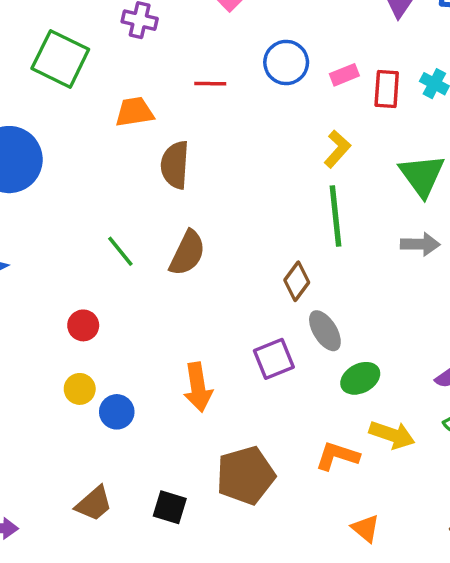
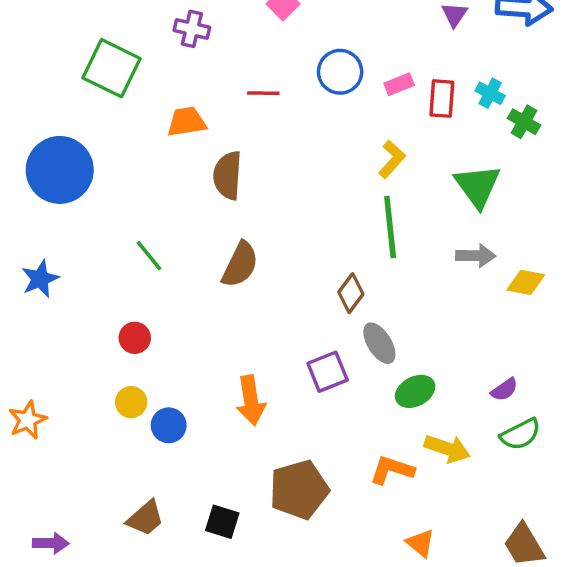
green line: (120, 251) -> (149, 256), moved

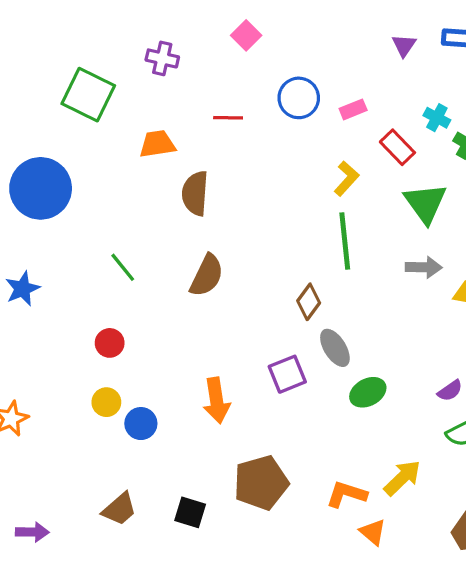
red rectangle: (442, 99) -> (397, 147), moved, turned -48
yellow arrow: (447, 449) -> (402, 478), moved, turned -63
orange L-shape: (392, 470) -> (346, 494), moved

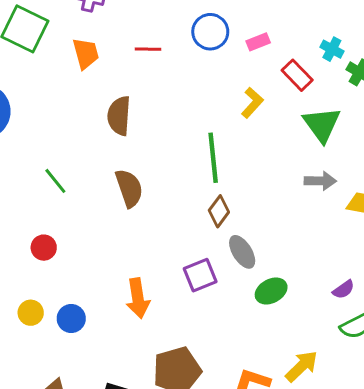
orange trapezoid: (157, 144) -> (86, 53), moved, turned 84
green line: (345, 241) -> (213, 158), moved
brown semicircle: (207, 276) -> (129, 188), turned -45
yellow circle: (106, 402) -> (31, 313), moved

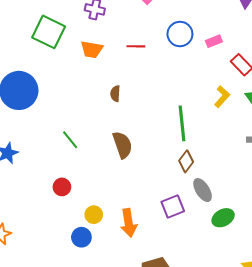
orange trapezoid: (86, 53) -> (92, 49), turned 115
yellow L-shape: (252, 103) -> (222, 97), moved
brown semicircle: (119, 116) -> (115, 94), size x0.6
yellow circle: (31, 313) -> (94, 215), moved

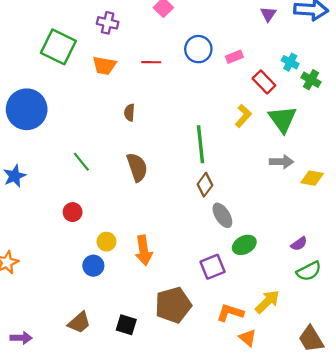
purple square: (173, 206) -> (213, 267), moved

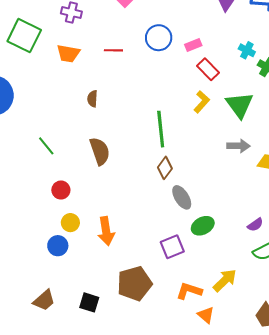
red rectangle: (264, 82) -> (208, 69), moved
red circle: (73, 212) -> (61, 190), moved

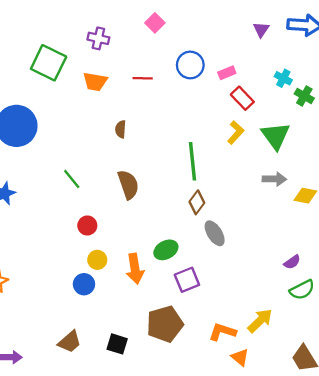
green ellipse: (203, 226) -> (166, 250), moved
purple square: (172, 247) -> (187, 280), moved

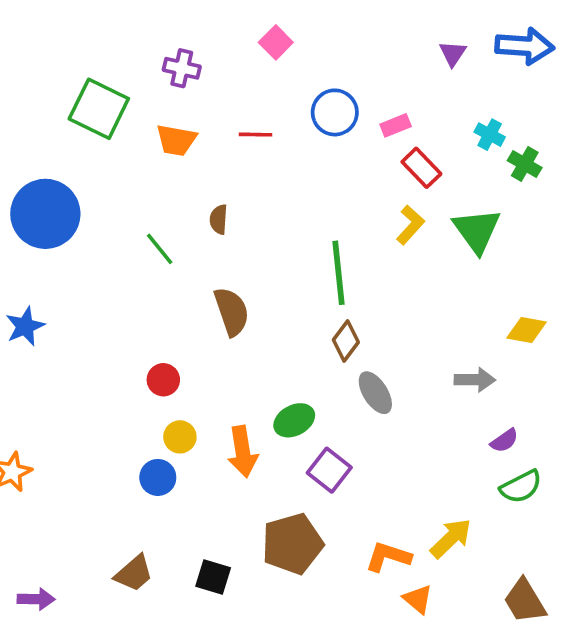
green line: (72, 179) -> (160, 249), moved
gray arrow: (274, 179) -> (475, 380), moved
purple square: (187, 280) -> (329, 470), turned -30

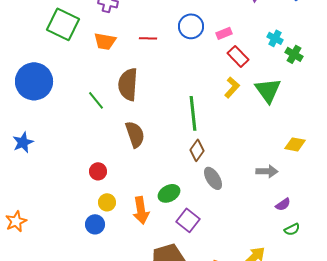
brown semicircle: (219, 219) -> (128, 84), size x2.0
green semicircle: (521, 487) -> (292, 229), size x0.7

